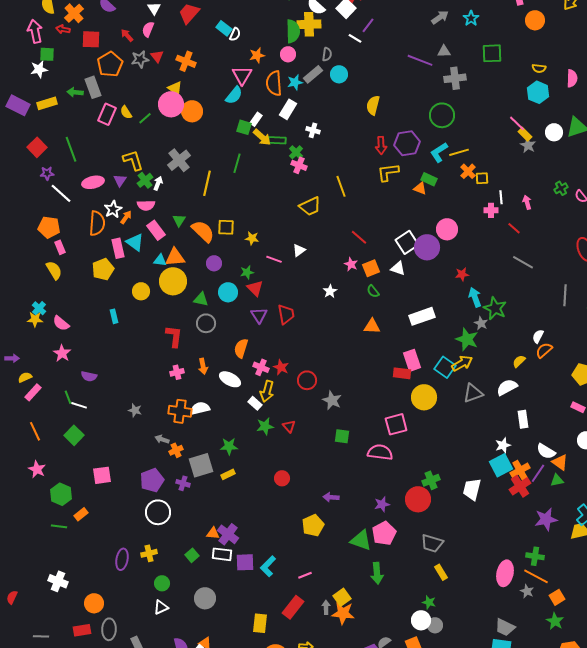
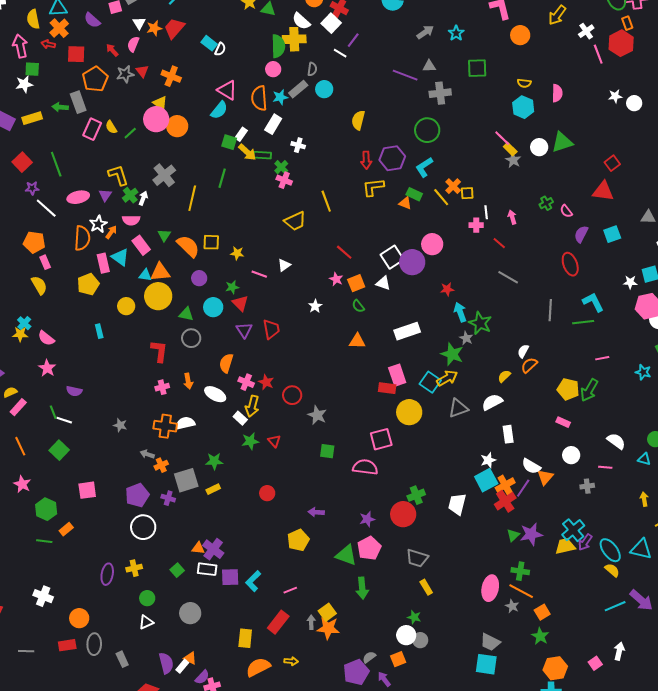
orange star: (257, 55) -> (154, 28), moved
pink triangle: (242, 75) -> (227, 90), turned -30
yellow line: (459, 152) -> (441, 197), moved, turned 66
orange triangle: (560, 462) -> (545, 477), turned 36
green triangle: (557, 480) -> (513, 535), moved, turned -32

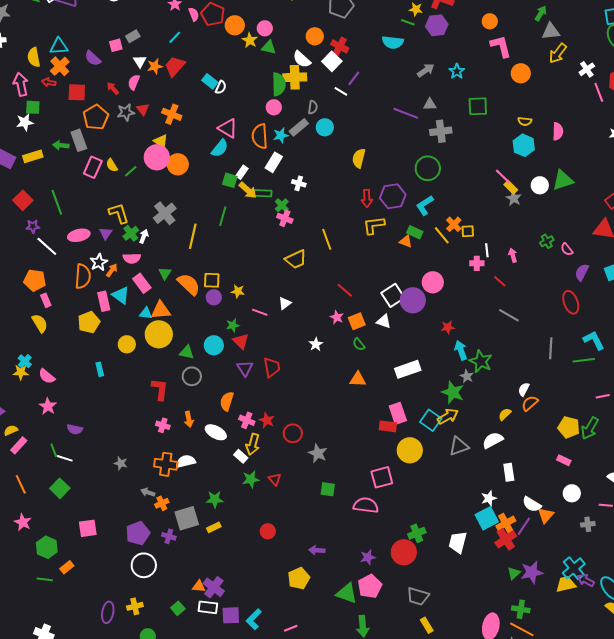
purple circle: (199, 278) -> (214, 297), moved
pink cross: (162, 387) -> (163, 425), turned 32
purple arrow: (585, 542) -> (586, 580), turned 84

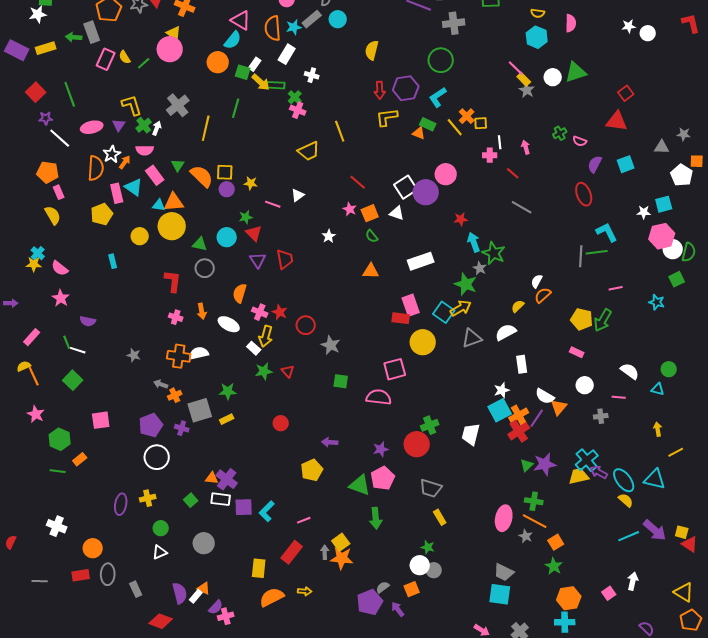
orange circle: (178, 164) -> (218, 62), moved
pink semicircle: (567, 249) -> (580, 141), turned -32
gray line: (551, 348) -> (581, 256), moved
yellow semicircle: (11, 430) -> (24, 366), moved

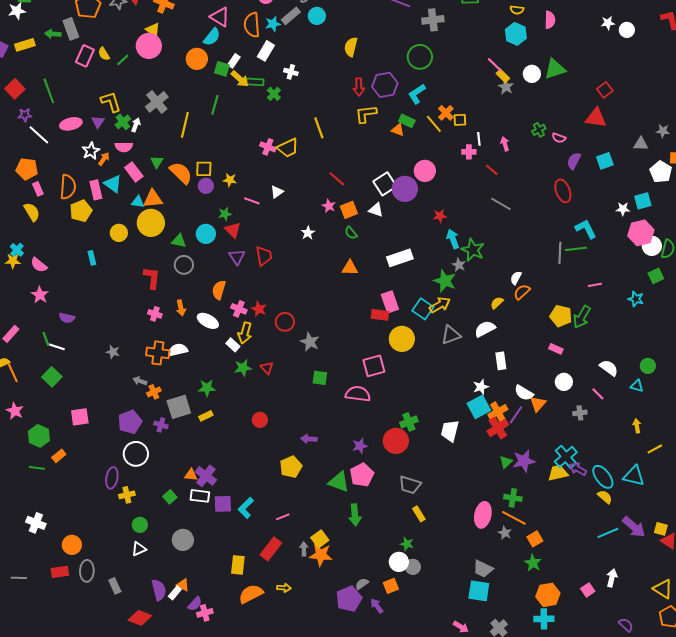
pink cross: (298, 110) -> (268, 147), moved
orange semicircle: (96, 168) -> (68, 187), moved
pink line: (619, 397) -> (598, 394), turned 40
purple ellipse: (121, 504) -> (112, 478), moved

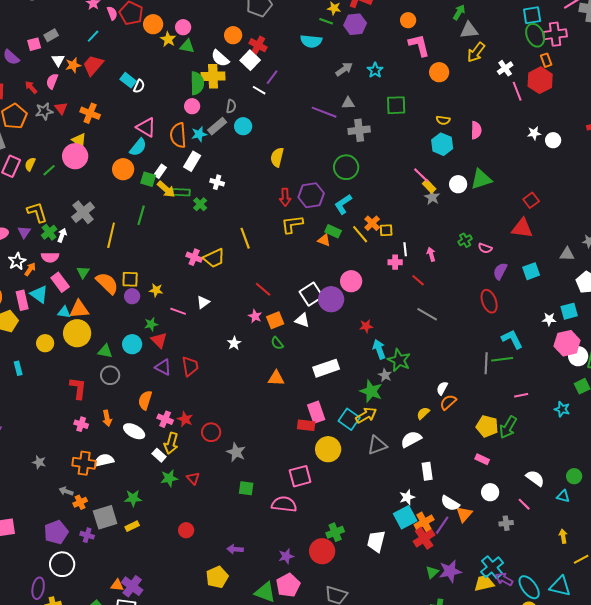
yellow semicircle: (104, 54) -> (30, 164), turned 56
purple triangle: (237, 257) -> (163, 367), turned -30

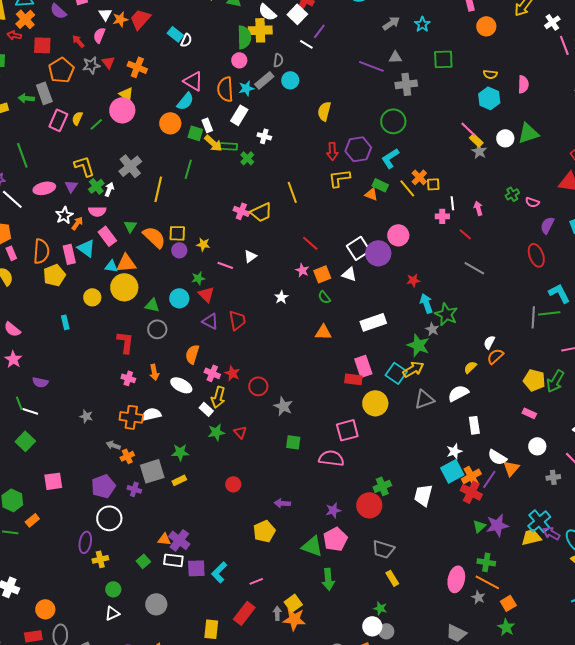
white rectangle: (160, 171) -> (207, 125), turned -56
red cross: (424, 538) -> (471, 492), turned -30

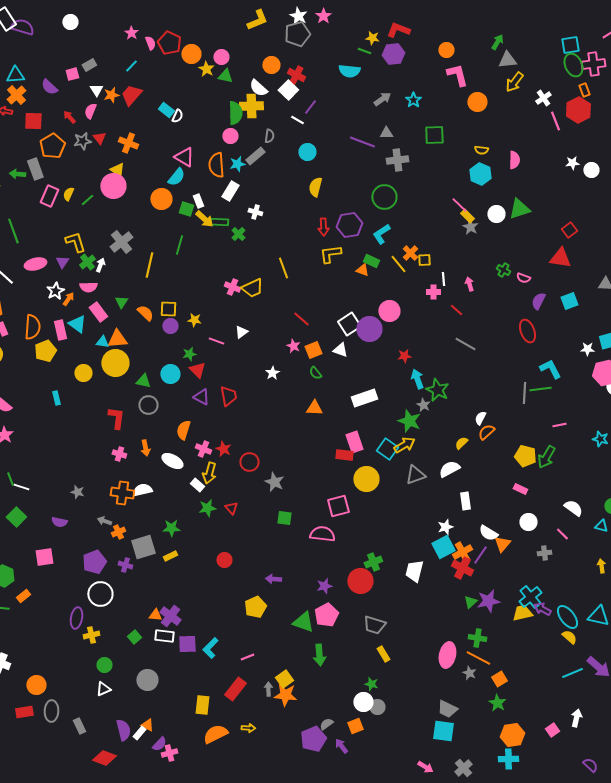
cyan circle: (290, 80) -> (307, 152), moved
green cross: (512, 194) -> (503, 270), turned -32
orange semicircle: (154, 237) -> (145, 313), size x0.7
purple semicircle: (40, 382) -> (59, 522), moved

